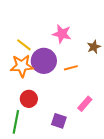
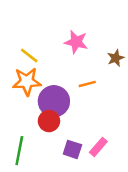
purple circle: (44, 61) -> (54, 101), moved
red circle: (29, 99) -> (49, 121), moved
pink rectangle: (85, 104) -> (98, 147), moved

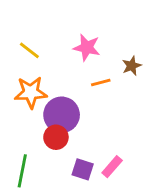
yellow line: (29, 56) -> (29, 50), moved
orange line: (87, 84) -> (101, 83), moved

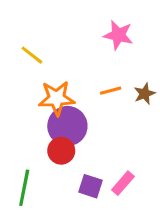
pink star: (87, 48) -> (118, 35), moved
brown star: (132, 66) -> (145, 94), moved
orange star: (31, 92) -> (57, 98), moved

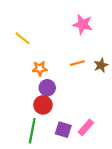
orange star: (57, 98) -> (40, 68), size x0.6
purple circle: (67, 126) -> (47, 88), size x0.6
green line: (24, 188) -> (32, 131), moved

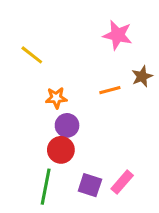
brown star: (101, 65) -> (142, 76), moved

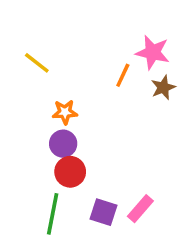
pink star: (118, 35) -> (153, 52), moved
orange line: (110, 90) -> (123, 75), moved, turned -50
purple circle: (67, 125) -> (63, 144), moved

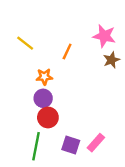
orange line: (123, 75) -> (67, 52), moved

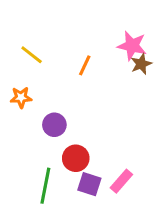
brown star: (111, 60) -> (141, 64), moved
orange star: (44, 77) -> (21, 97), moved
red circle: (48, 117) -> (76, 158), moved

